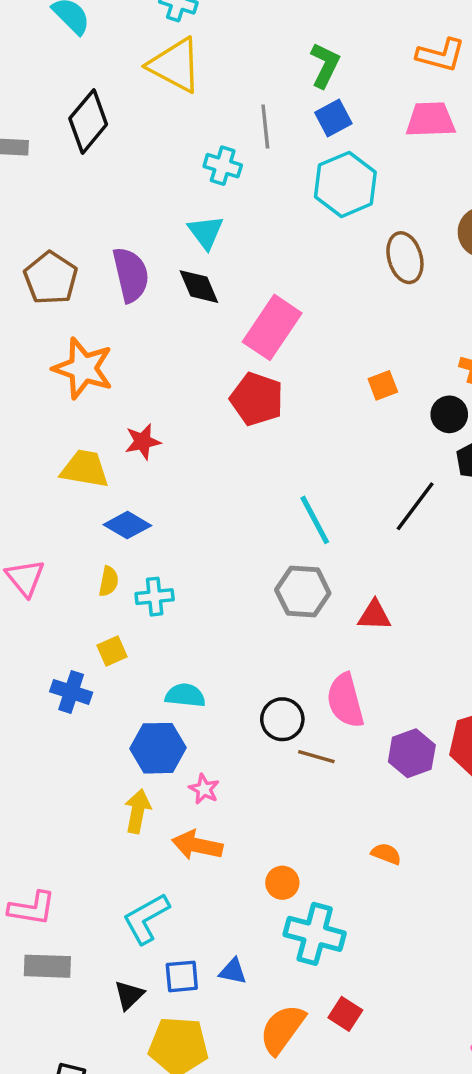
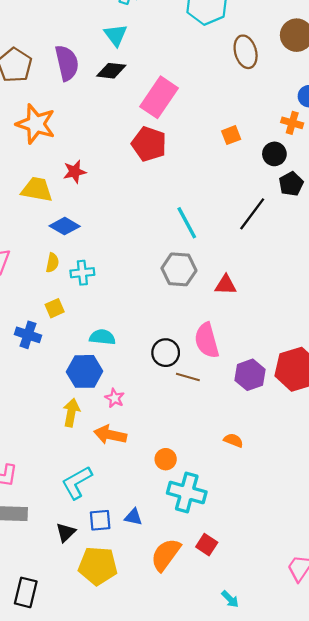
black diamond: (199, 287) -> (111, 71), turned -60

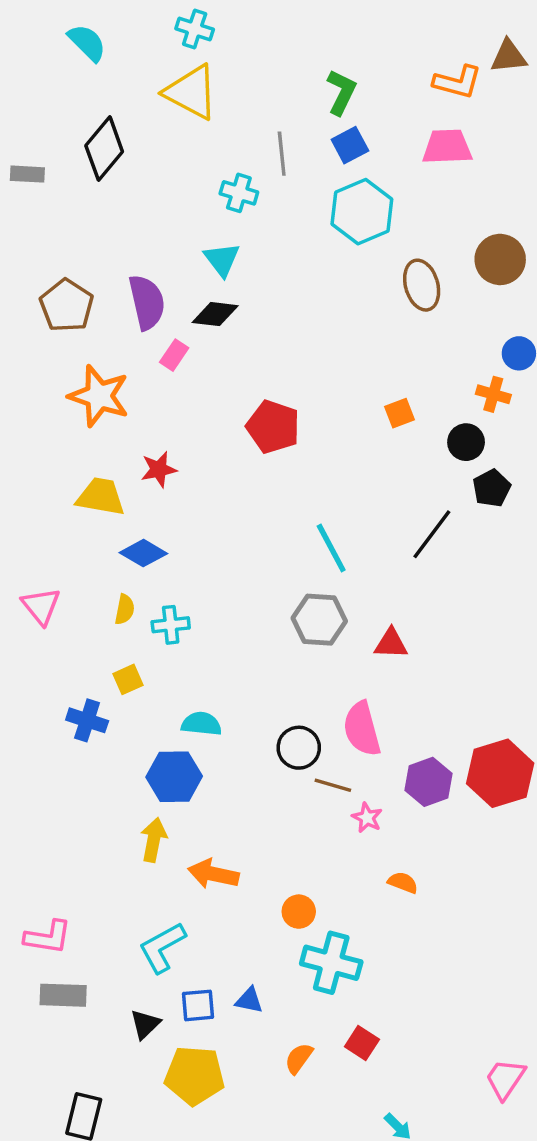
pink rectangle: (159, 97) -> (174, 355), moved, size x0.5
pink star: (115, 398) -> (367, 818), moved
orange semicircle: (166, 555) -> (299, 1058), size x0.6

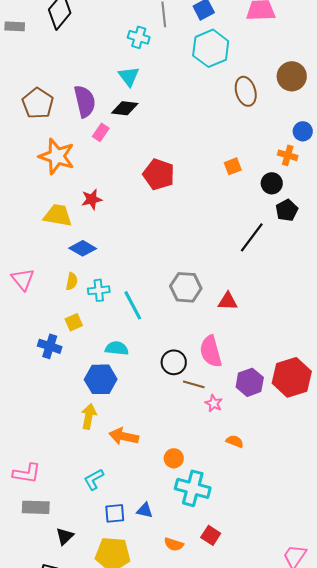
cyan line: (331, 548) -> (133, 305), moved
cyan L-shape: (162, 947) -> (94, 479), size x0.7
black triangle: (145, 1024) -> (65, 536), moved
orange semicircle: (299, 1058) -> (174, 544), turned -108

